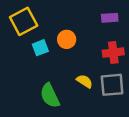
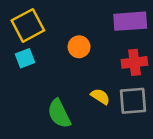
purple rectangle: (110, 18) -> (130, 21), size x1.6
cyan square: (40, 48) -> (25, 58), moved

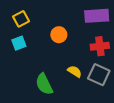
yellow square: (28, 25) -> (21, 19), size x0.7
gray square: (133, 101) -> (99, 75), turned 30

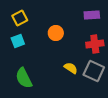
purple rectangle: (97, 16) -> (92, 15), size x0.7
green semicircle: (44, 84) -> (24, 78), moved

